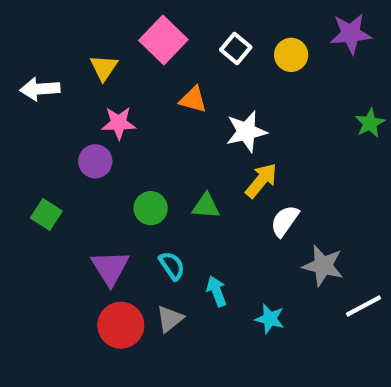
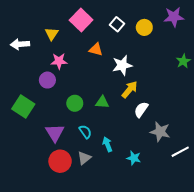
green square: (46, 215) -> (23, 106), size x1.5

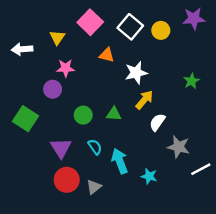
white square: (117, 24) -> (130, 27), size x1.5
green star: (183, 61) -> (191, 81), moved
cyan arrow: (107, 144) -> (120, 161), size x1.5
gray triangle: (84, 158) -> (94, 187), moved

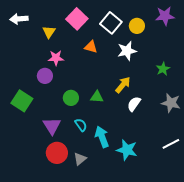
white arrow: (22, 49) -> (19, 19), moved
white star: (136, 73) -> (127, 51), moved
gray star: (178, 147) -> (171, 103), moved
cyan star: (149, 176) -> (127, 150), size x1.5

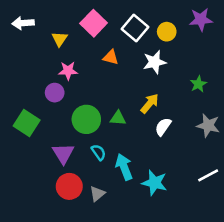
green circle: (71, 98) -> (86, 119), size x1.5

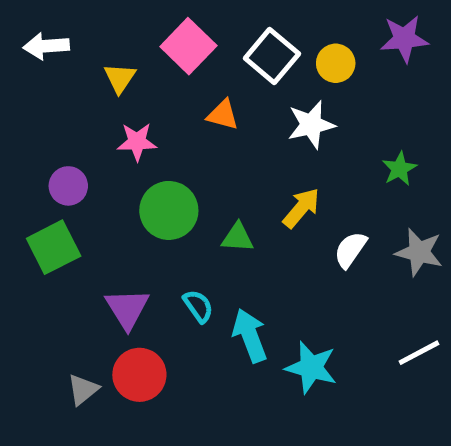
purple circle: (55, 93) -> (68, 186), moved
green circle: (86, 119) -> (169, 210), moved
green square: (27, 123) -> (54, 247), turned 30
white semicircle: (163, 127) -> (350, 250), moved
gray triangle: (97, 194) -> (83, 390), moved

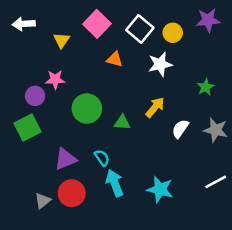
pink star: (137, 142) -> (55, 79), moved
purple triangle: (127, 309) -> (65, 159), turned 40
cyan arrow: (250, 336) -> (115, 183), moved

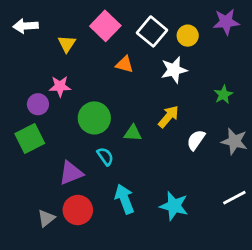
cyan semicircle: (102, 158) -> (105, 156), moved

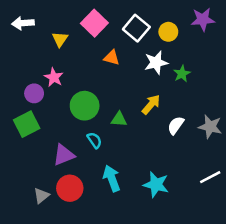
pink star: (60, 86) -> (54, 77), turned 30
green star: (223, 95) -> (182, 74), moved

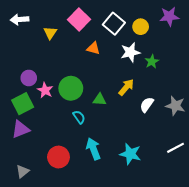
pink star: (54, 77) -> (45, 90), moved
purple triangle: (64, 155) -> (21, 129), moved
gray triangle: (41, 196) -> (23, 171), moved

